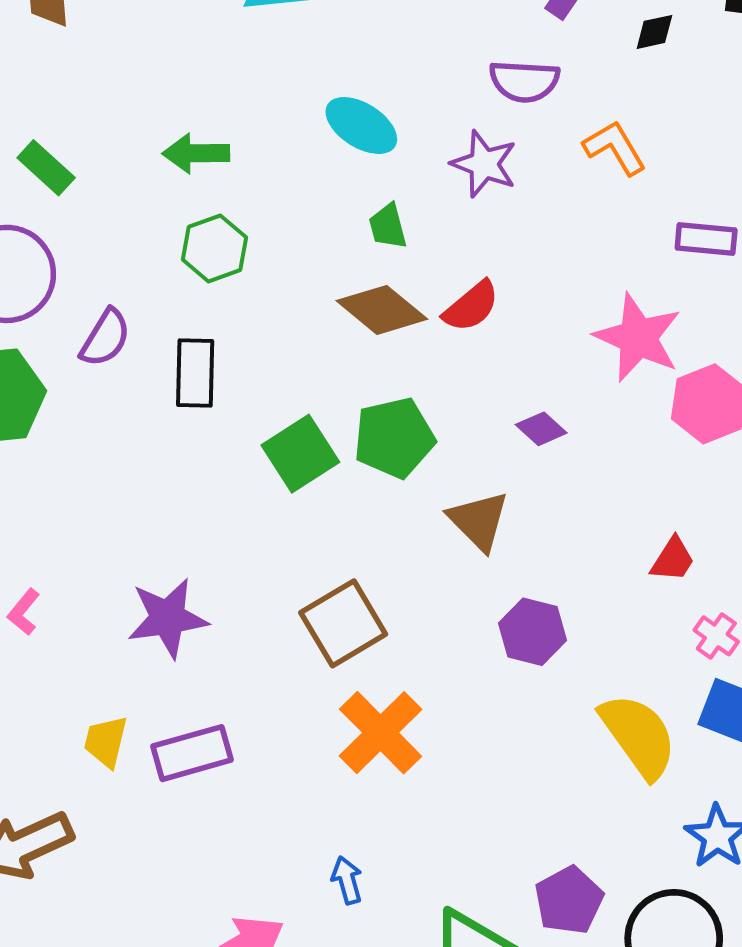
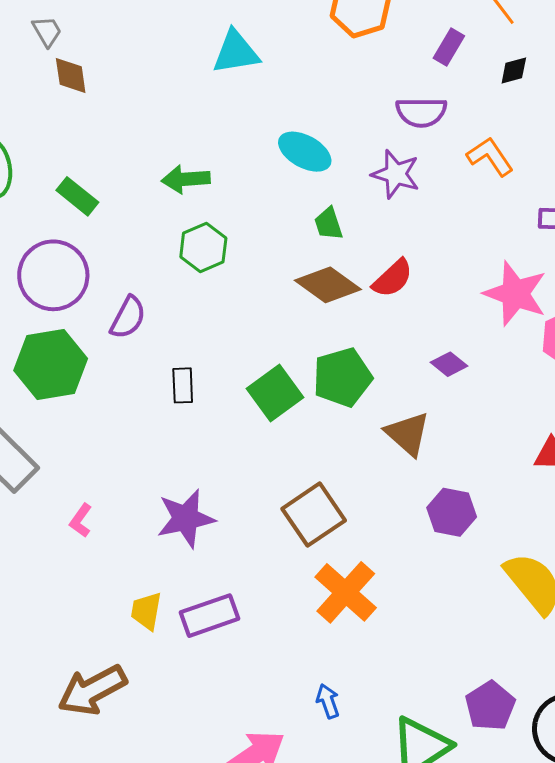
black rectangle: (195, 373) -> (183, 385), moved, size x0.7

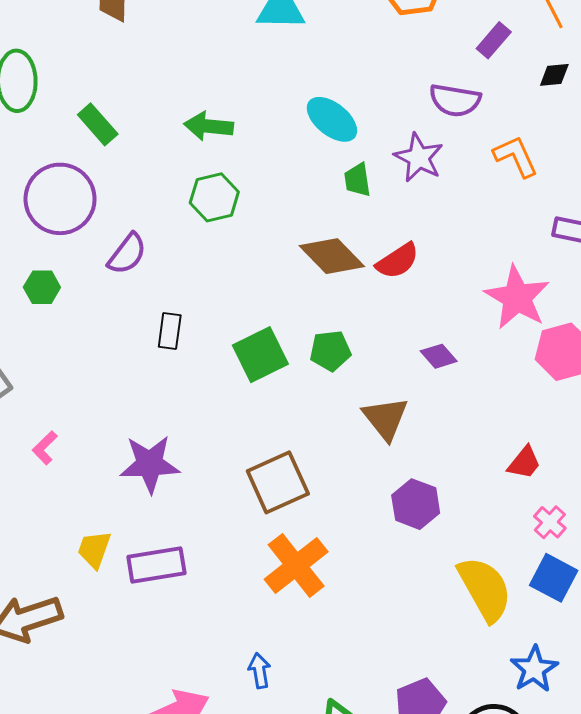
green trapezoid: (329, 224) -> (357, 180), moved
green hexagon: (51, 365) -> (42, 287), size x0.5
green pentagon: (342, 377) -> (330, 351), size x0.7

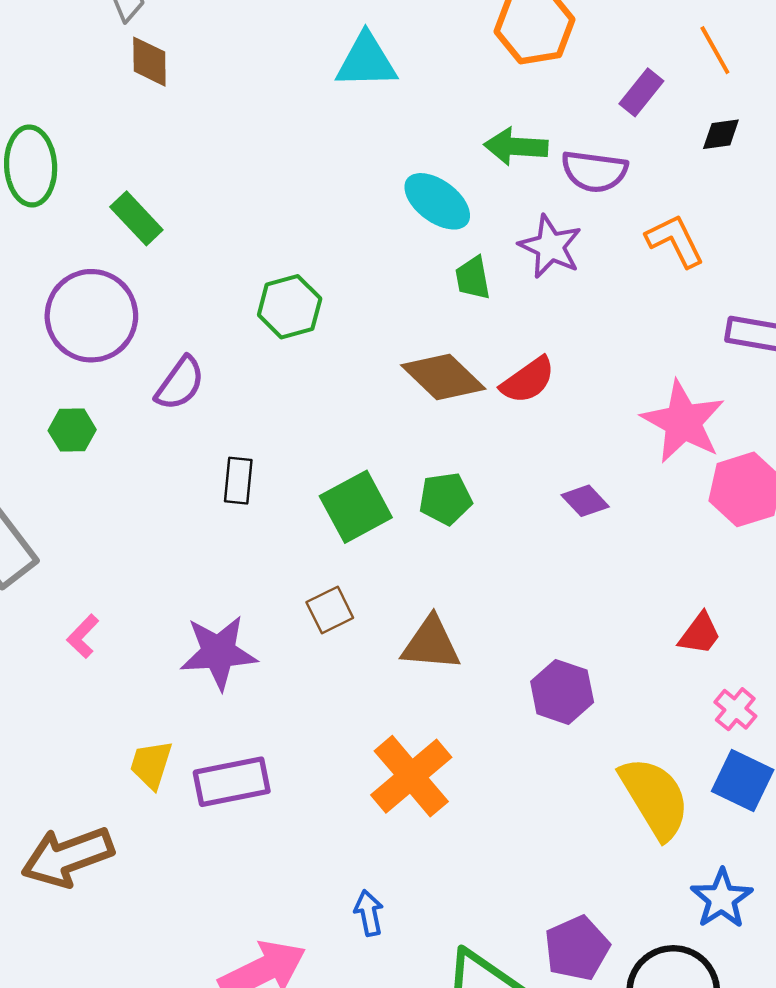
green arrow: (209, 126) -> (516, 146), moved
brown triangle: (385, 418) -> (431, 644), moved, turned -45
brown square: (278, 482) -> (330, 610), moved, size x0.6

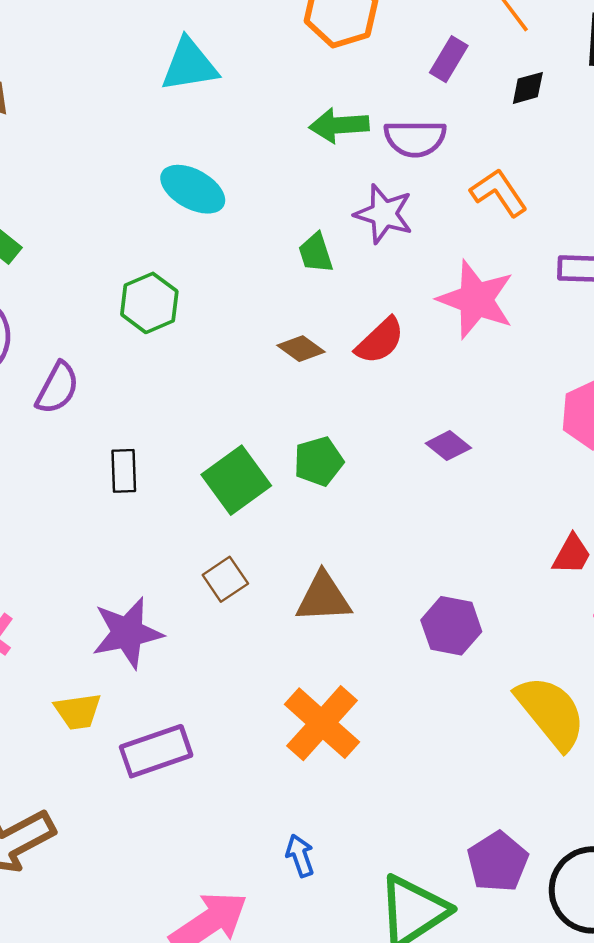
cyan ellipse: (437, 201) -> (193, 189), moved
brown diamond: (443, 377) -> (301, 349), size x0.6
pink star: (683, 422) -> (476, 299), moved
yellow trapezoid: (151, 765) -> (78, 711), moved, turned -108

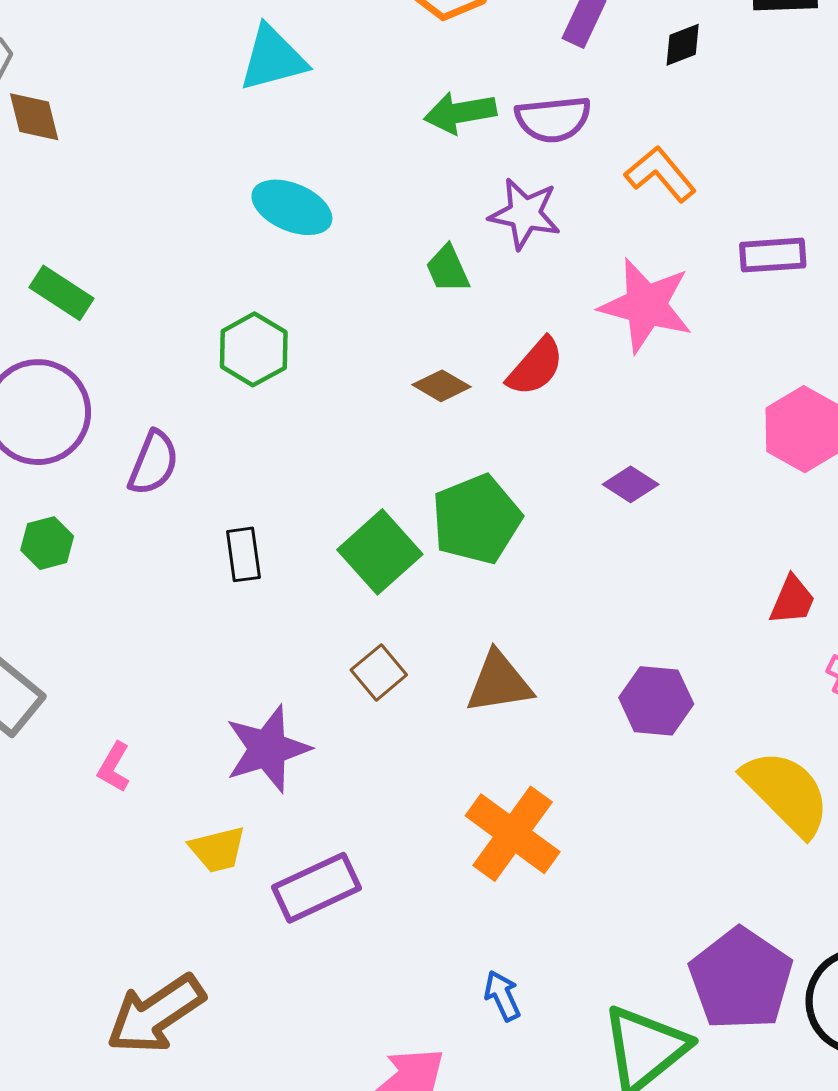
green pentagon: (318, 461) -> (476, 519), size x1.5
purple pentagon: (498, 862) -> (741, 979), size x1.4

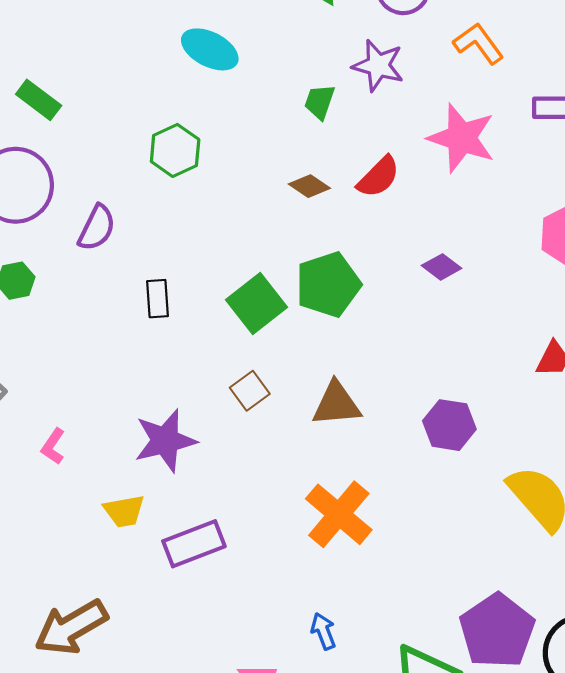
green trapezoid: (448, 269) -> (320, 102), turned 39

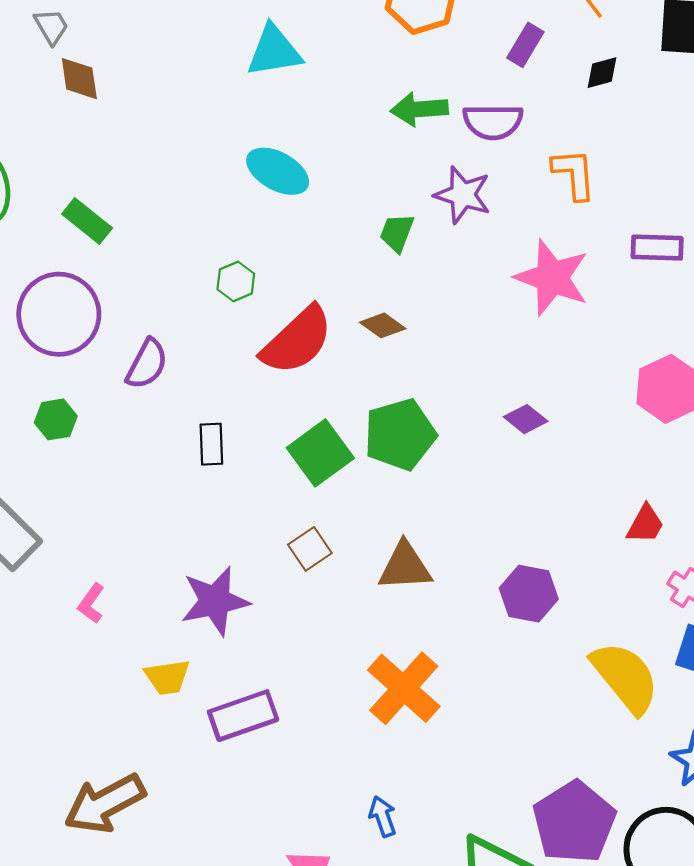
orange L-shape: (478, 43) -> (574, 174), turned 30
green hexagon: (175, 150) -> (236, 281), size x0.7
red semicircle: (378, 177) -> (297, 340), moved, size x1.5

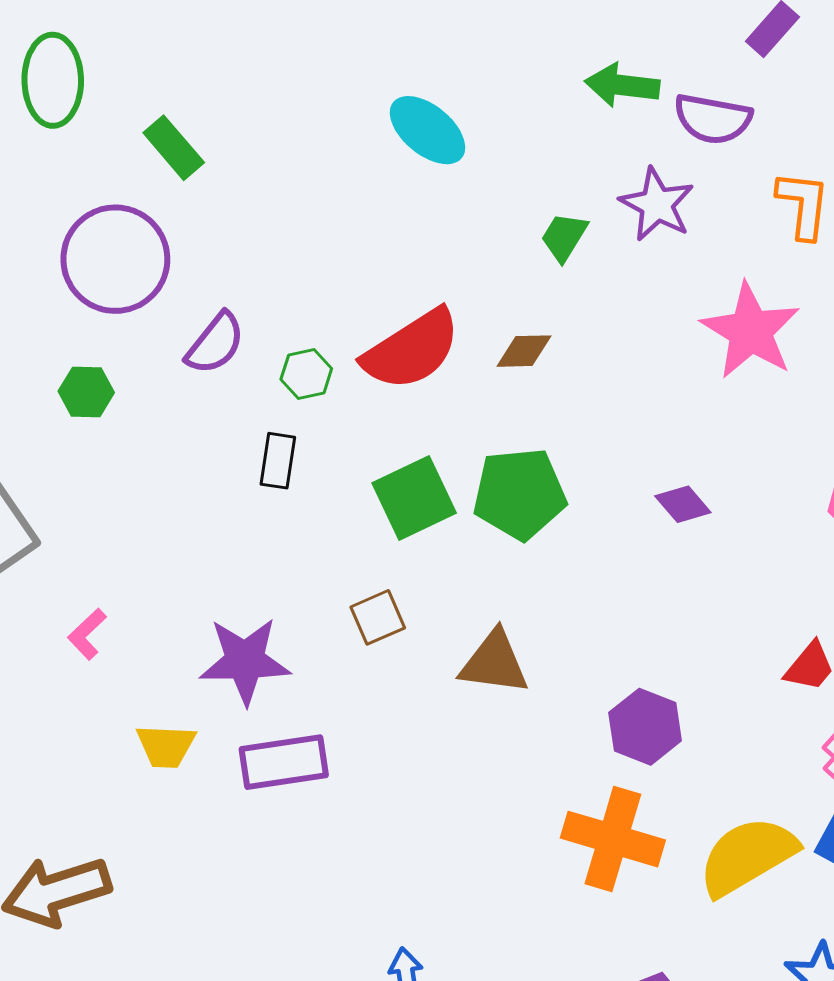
green hexagon: (236, 281) -> (306, 374), moved
brown diamond: (383, 325) -> (524, 351), turned -48
yellow semicircle: (625, 677) -> (747, 856), turned -92
orange cross: (404, 688) -> (613, 839), moved, turned -36
purple rectangle: (243, 716) -> (284, 762), moved

